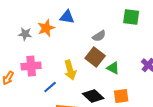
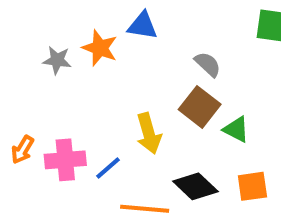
orange star: (46, 28) -> (100, 48), turned -30
gray semicircle: (99, 36) -> (208, 64), turned -104
pink cross: (31, 66) -> (65, 160), moved

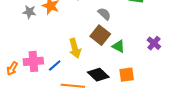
orange arrow: (23, 150) -> (12, 69), moved

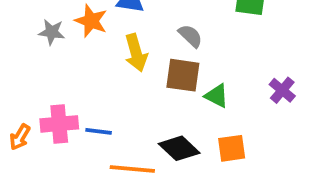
brown square: (100, 35) -> (183, 75), turned -30
yellow arrow: (75, 48) -> (136, 53), moved
blue line: (55, 66) -> (99, 131), turned 48

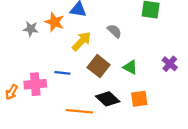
yellow arrow: (136, 53) -> (82, 41), turned -120
brown square: (183, 75) -> (99, 66), moved, turned 30
blue line: (99, 131) -> (62, 73), moved

